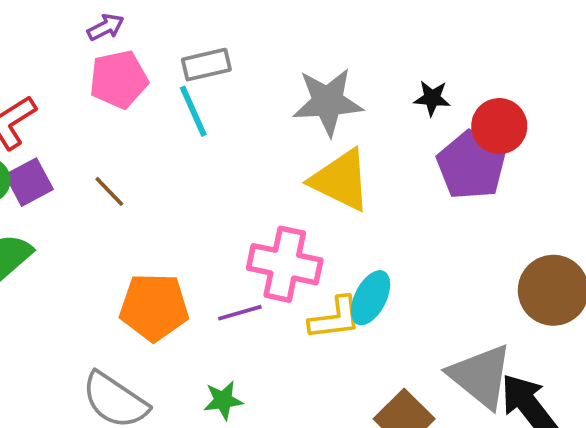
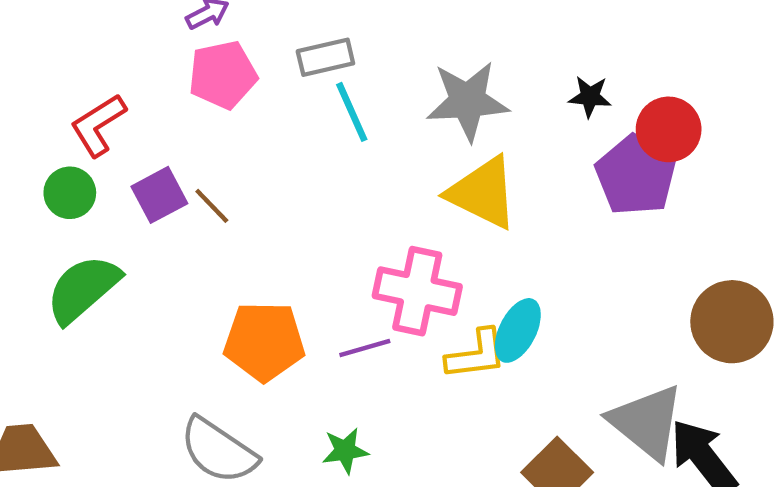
cyan line: (193, 111) -> (352, 112), moved
purple square: (29, 182) -> (159, 195), moved

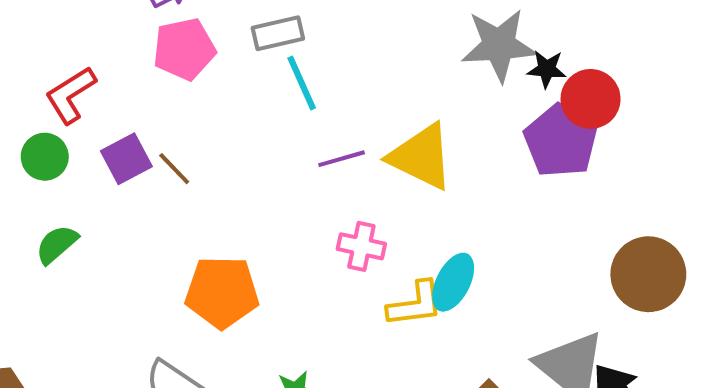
black star: (590, 97) -> (547, 69), moved
gray star: (468, 101) -> (499, 45), moved
green semicircle: (83, 289) -> (57, 244), size x0.6
pink cross: (417, 291) -> (361, 246), size x0.6
purple line: (365, 348) -> (342, 159), moved

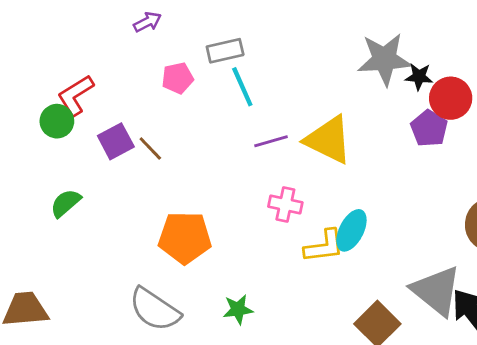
pink pentagon: (184, 49) -> (178, 78), moved, size x0.7
purple pentagon: (561, 141) -> (429, 128), size x0.7
green circle: (45, 157) -> (57, 121), moved

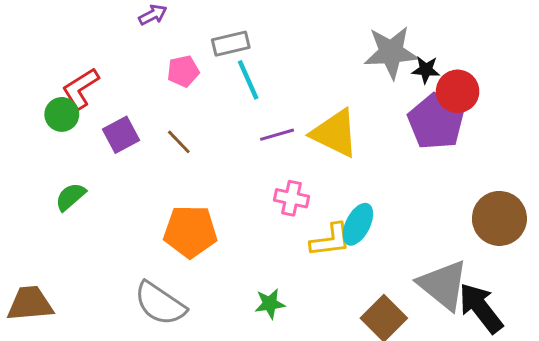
purple pentagon: (429, 128) -> (436, 122), size x1.5
brown line: (150, 148) -> (179, 142), moved
green star: (238, 309) -> (270, 304), moved

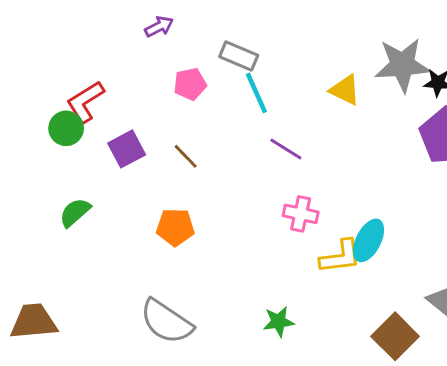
gray rectangle: (231, 44) -> (239, 56), turned 36
yellow triangle: (335, 133) -> (345, 90), moved, size x0.6
purple line: (277, 135) -> (286, 149), turned 48
orange pentagon: (190, 231) -> (175, 227), moved, size x0.7

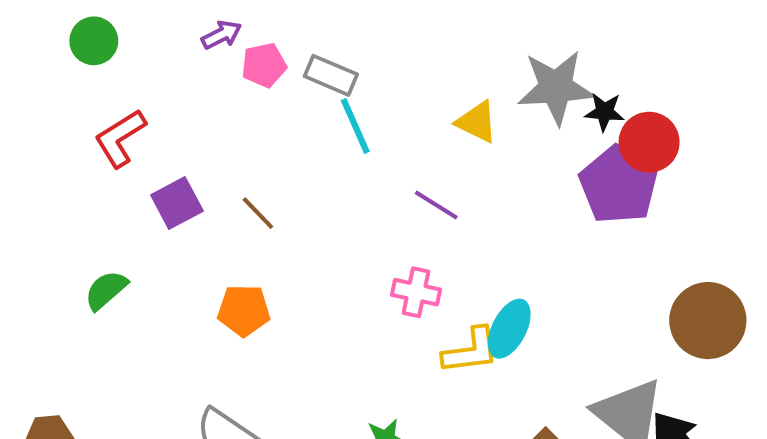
pink pentagon: (190, 84) -> (264, 65), moved
green circle: (66, 128) -> (94, 41), moved
purple line: (286, 149) -> (436, 205), moved

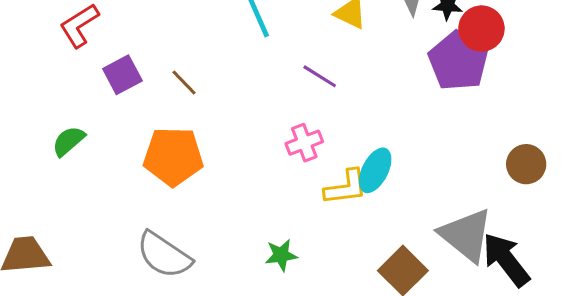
pink cross: (416, 292) -> (304, 143), turned -33
orange pentagon: (244, 310) -> (173, 156), size x1.5
brown circle: (708, 321) -> (526, 164), size x0.7

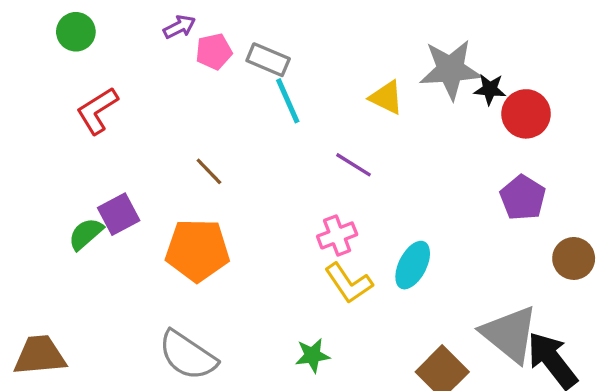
purple pentagon: (458, 61) -> (523, 198), moved, size x0.7
purple square: (122, 75) -> (119, 214), moved
yellow L-shape: (346, 187) -> (349, 283), moved, turned 63

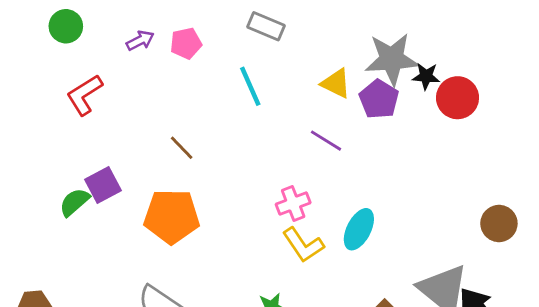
purple arrow: (179, 27) -> (140, 41), moved
gray rectangle: (268, 60) -> (266, 26), moved
purple line: (354, 165) -> (326, 141), moved
purple pentagon: (523, 198) -> (379, 99), moved

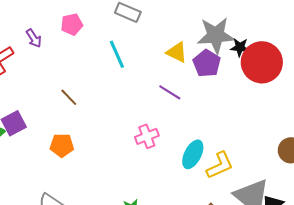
purple arrow: (140, 41) -> (34, 38), moved, turned 84
red circle: (458, 98) -> (262, 62), size x1.4
orange pentagon: (172, 216) -> (62, 145), size x0.6
yellow L-shape: (303, 245) -> (220, 165), moved, turned -80

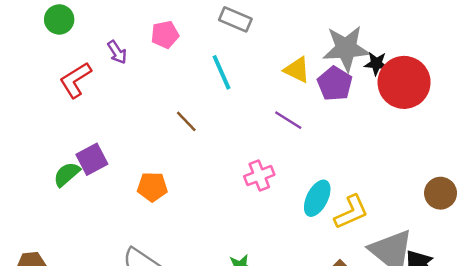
brown line: (69, 97) -> (186, 121), moved

